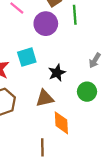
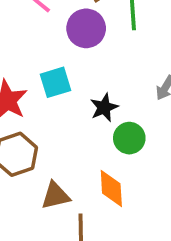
green circle: (87, 92) -> (129, 138), moved
brown triangle: (45, 98) -> (56, 196), moved

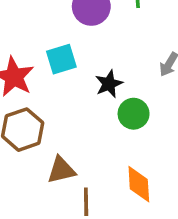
orange diamond: (111, 188) -> (139, 184), moved

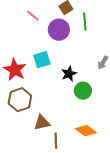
orange diamond: (139, 184) -> (86, 131), turned -50

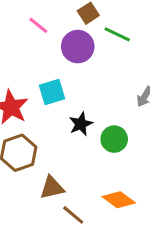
green line: (85, 22) -> (117, 34), turned -60
black star: (69, 74) -> (81, 124), moved
brown line: (56, 141) -> (73, 215), turned -49

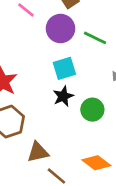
green line: (117, 34) -> (95, 38), moved
cyan square: (52, 92) -> (64, 68), moved

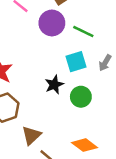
cyan square: (64, 68) -> (76, 62), moved
brown triangle: (38, 152) -> (31, 135), turned -30

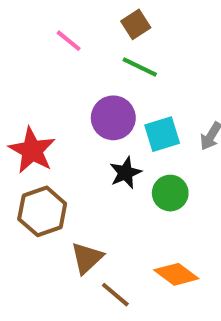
purple circle: (52, 23) -> (113, 118), moved
green line: (83, 31) -> (140, 67), moved

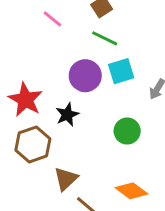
cyan square: (162, 134) -> (121, 71), moved
black star: (125, 173) -> (67, 115), moved

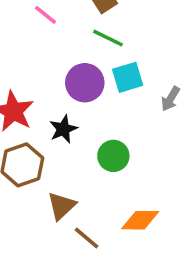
green circle: (127, 131) -> (113, 156), moved
orange diamond: (132, 191) -> (140, 220), turned -36

